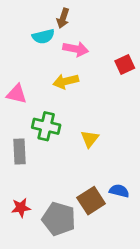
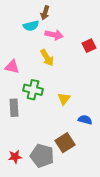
yellow arrow: (66, 81) -> (47, 58), turned -108
blue semicircle: (119, 191) -> (85, 120), moved
red star: (21, 208) -> (15, 157), moved

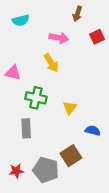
brown arrow: (45, 13) -> (77, 14), moved
cyan semicircle: (31, 26) -> (21, 20), moved
red square: (89, 46) -> (97, 37), moved
gray rectangle: (14, 108) -> (26, 128), moved

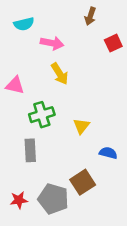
pink arrow: (59, 38) -> (52, 43), moved
green cross: (36, 98) -> (42, 115), turned -30

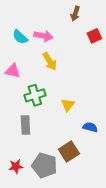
cyan semicircle: (24, 24) -> (20, 37), moved, turned 56

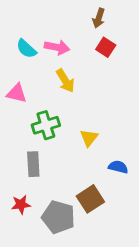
red square: (94, 36) -> (106, 47), moved, turned -32
red star: (16, 166) -> (21, 205), moved

